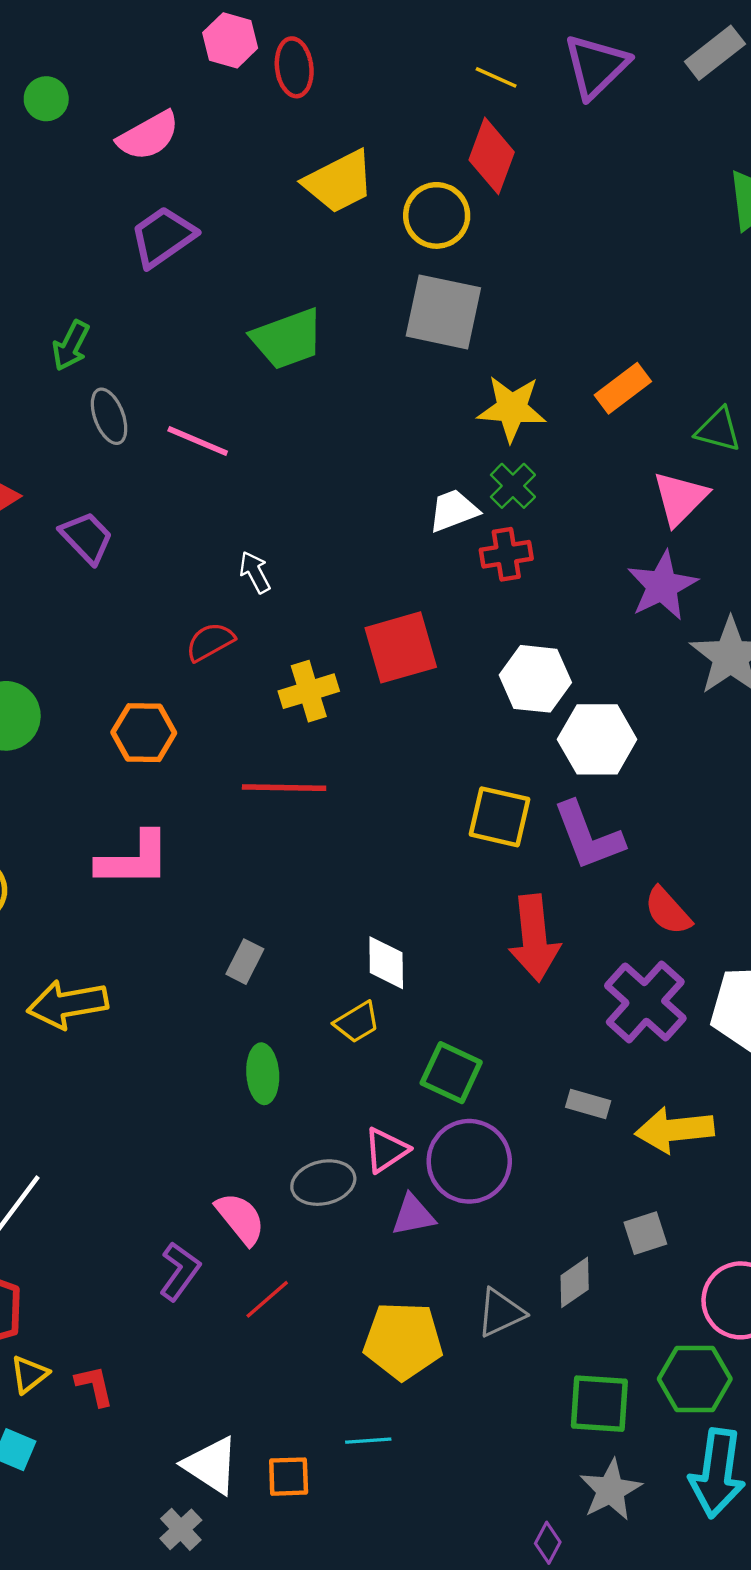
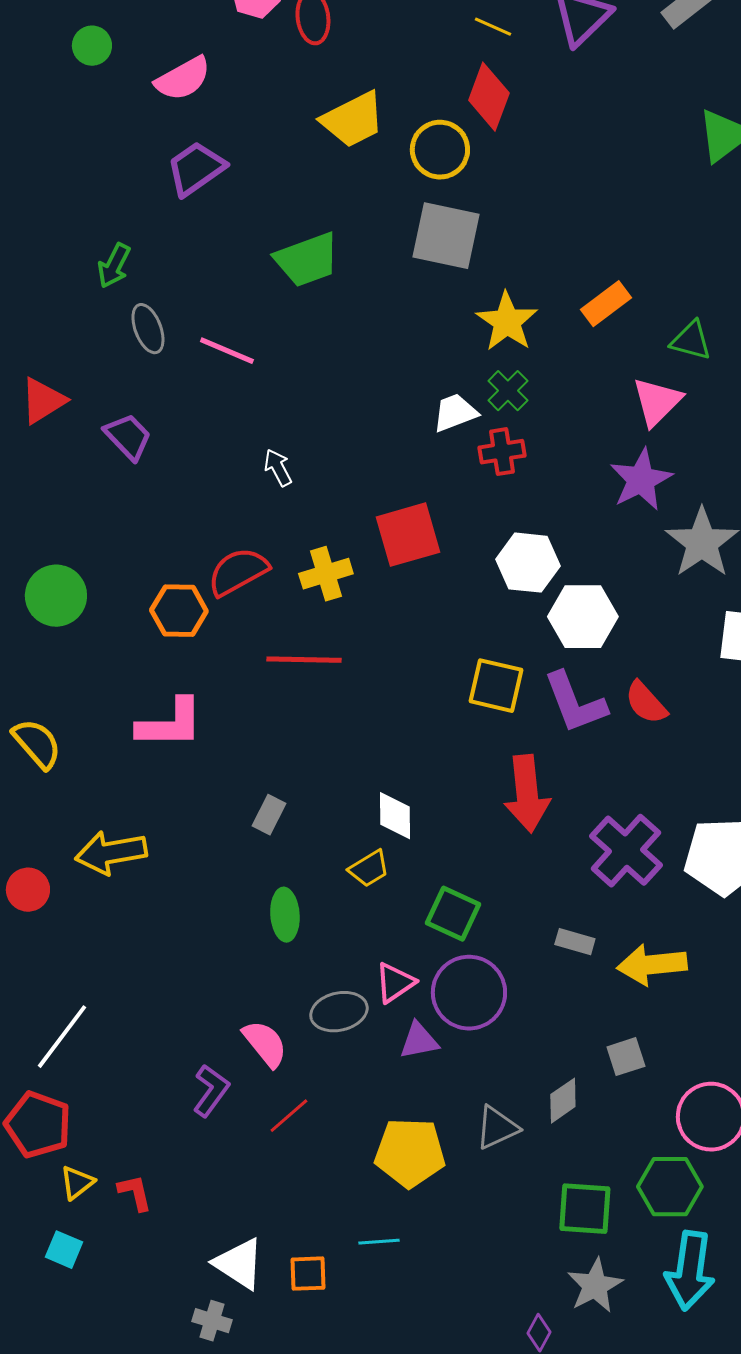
yellow star: (512, 408) -> (507, 322), turned 30
red semicircle: (210, 642) -> (238, 572), moved, size x1.4
red semicircle: (668, 911) -> (646, 703), moved
gray cross: (181, 1529) -> (212, 1321), turned -30

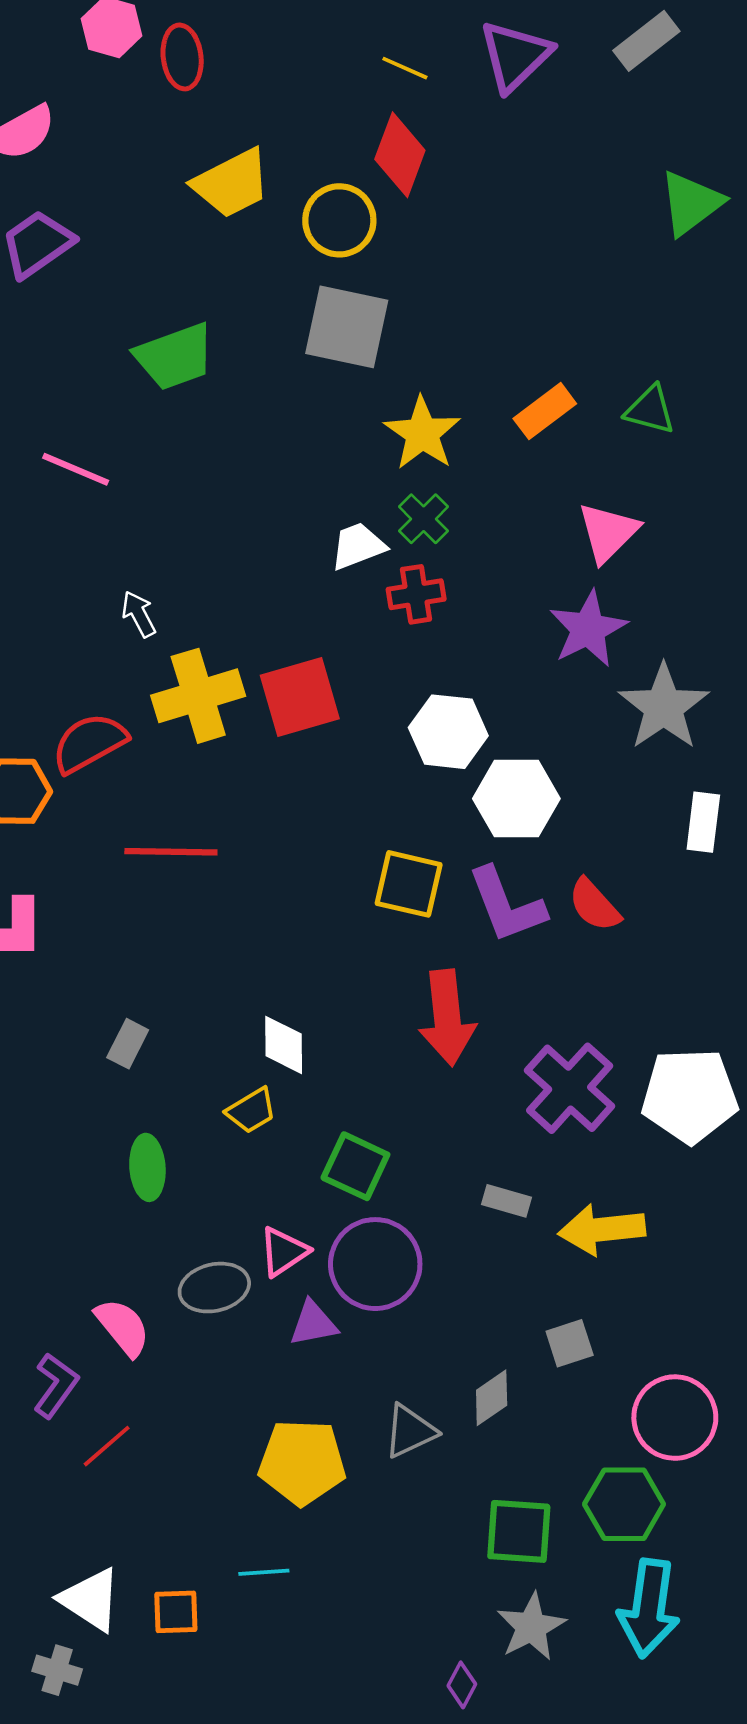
green triangle: (691, 341) -> (650, 410), moved
yellow cross: (326, 574) -> (198, 696), moved, size x1.4
red line: (289, 1116) -> (107, 1446), moved

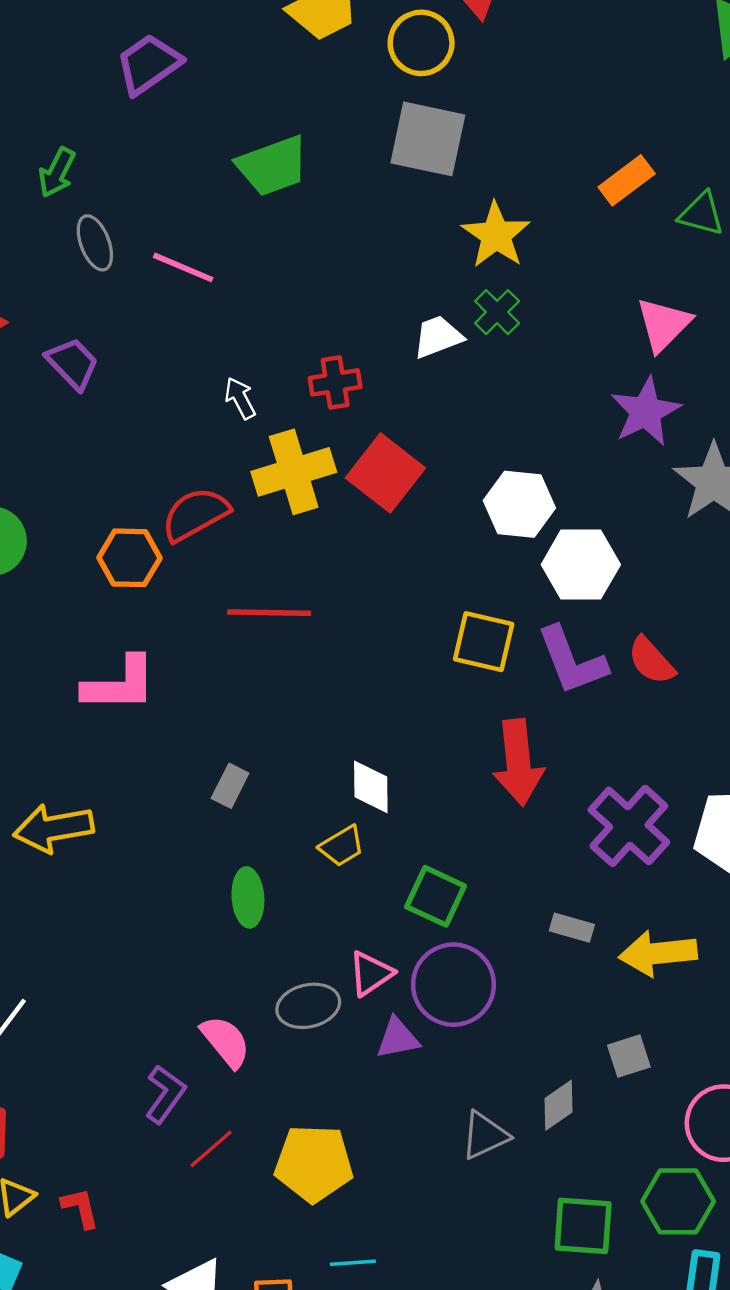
orange rectangle: (545, 411) -> (627, 180), moved
red cross: (416, 594) -> (335, 382), moved
red square: (300, 697) -> (385, 473), turned -36
yellow pentagon: (302, 1462) -> (314, 1163), moved

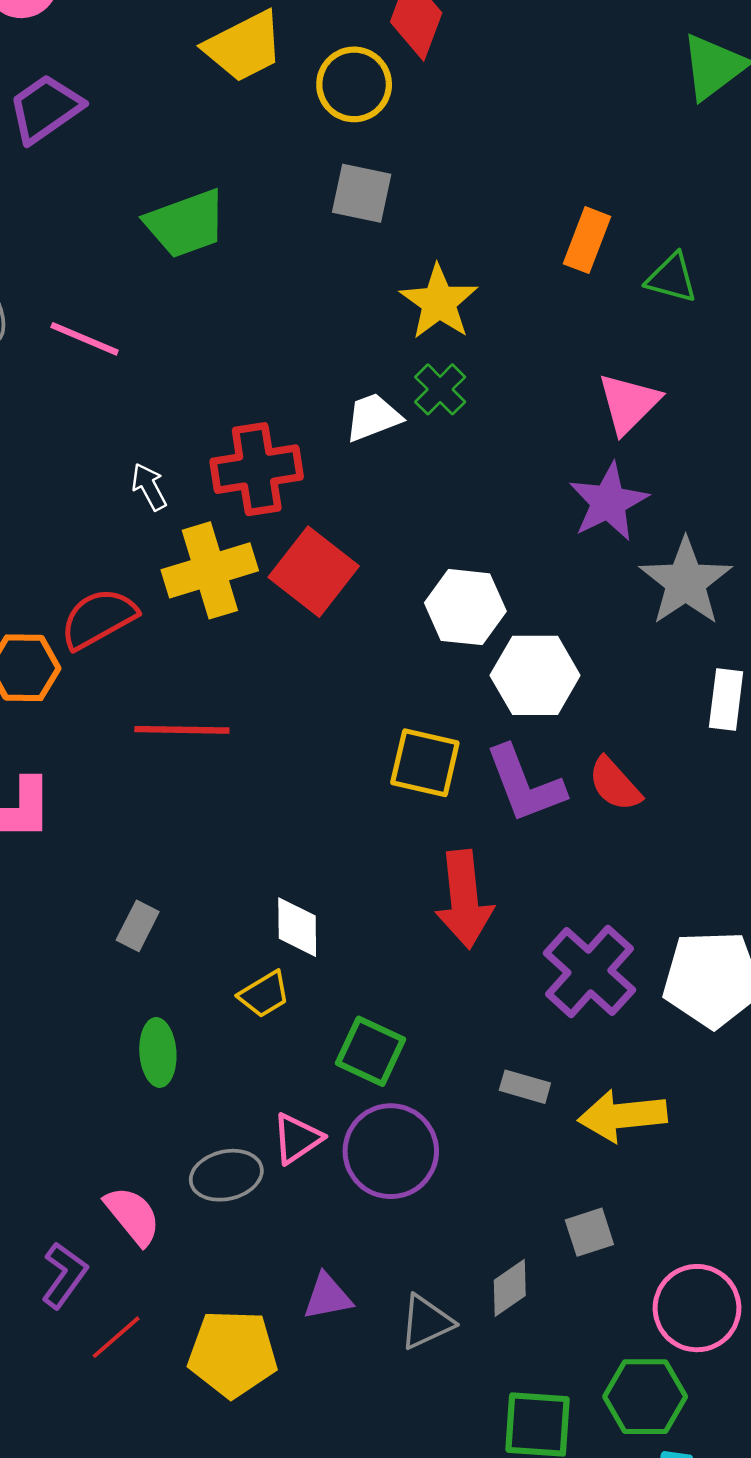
gray square: (428, 139) -> (362, 193), size x0.7
orange rectangle: (627, 180) -> (587, 240), turned -32
red cross: (335, 382) -> (257, 469), size x1.5
purple triangle: (398, 1038) -> (328, 1297), moved

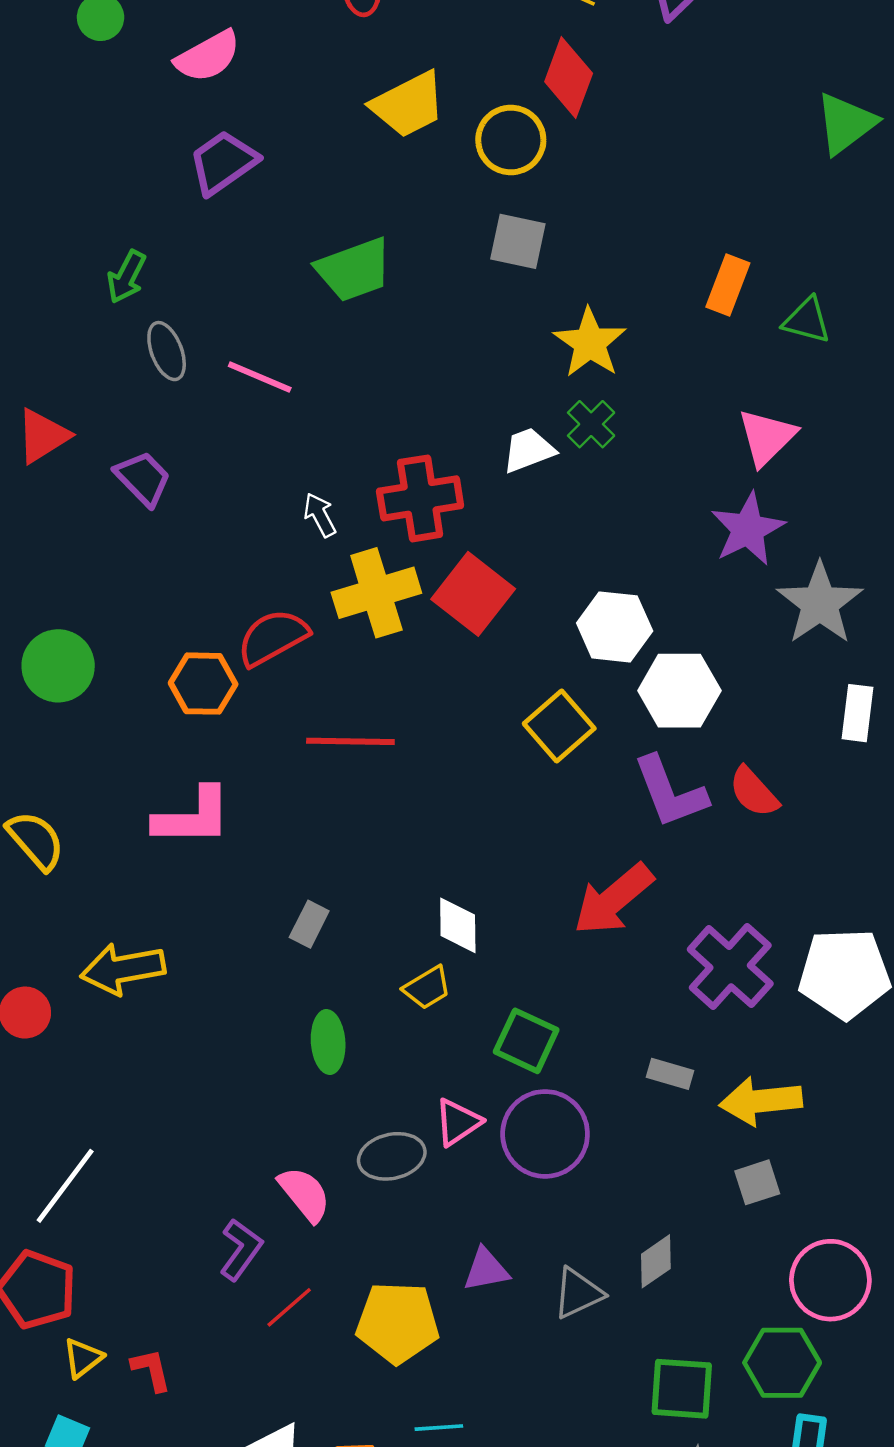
yellow square: (425, 763) -> (559, 726), moved, turned 36
red arrow: (464, 899) -> (613, 899), turned 56
gray square: (589, 1232) -> (757, 1182), moved

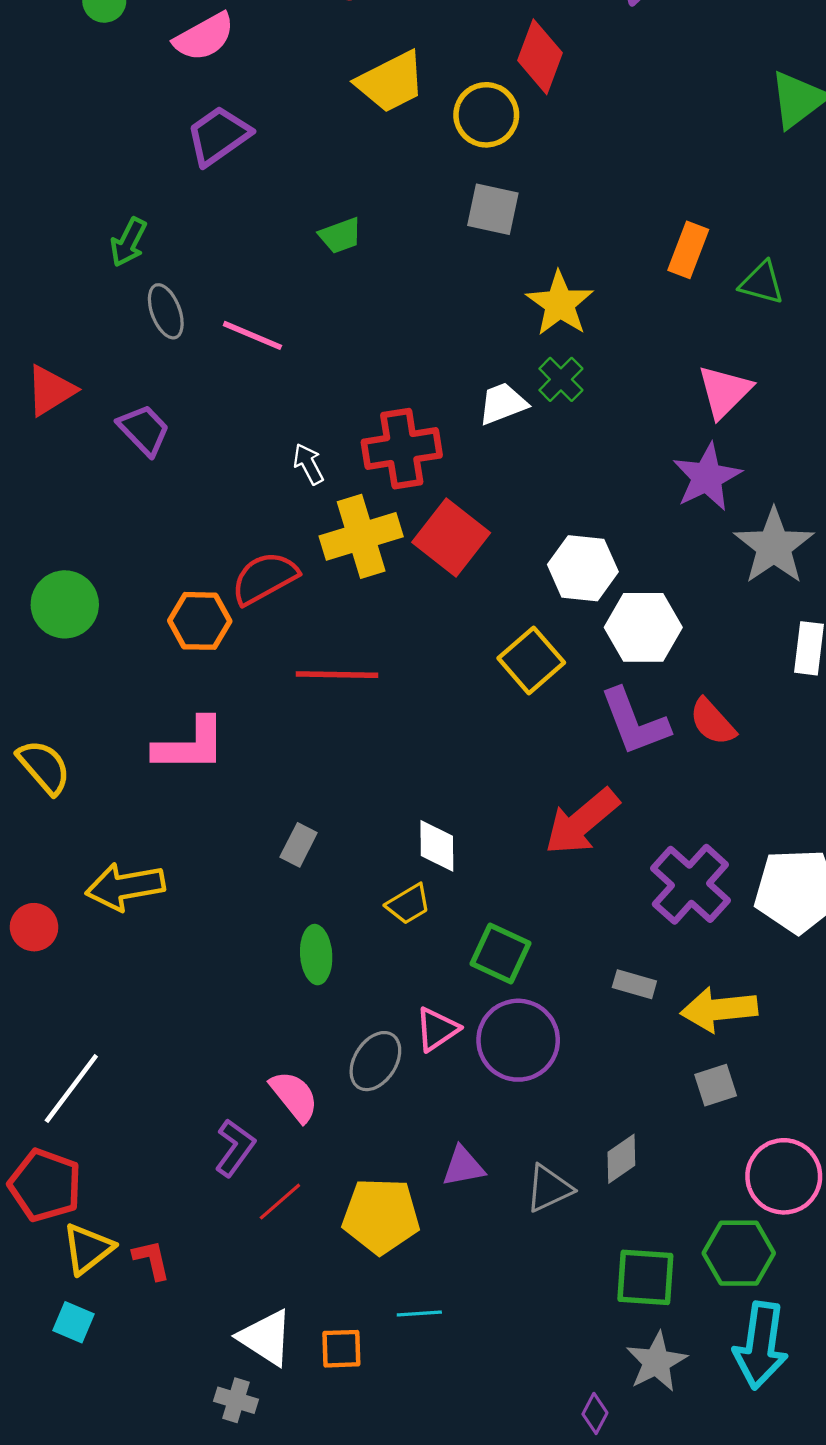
green trapezoid: (354, 270) -> (340, 236), size x0.6
gray ellipse: (392, 1156) -> (375, 1061), turned -44
yellow triangle: (83, 1358) -> (88, 1249), size x1.4

